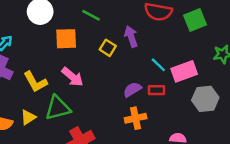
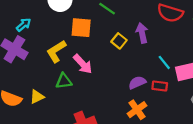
yellow L-shape: (35, 82) -> (56, 51), moved, turned 80
green triangle: (58, 108) -> (64, 81), moved, size x0.7
orange cross: (136, 118) -> (137, 110), turned -30

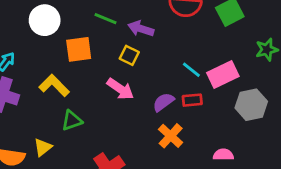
purple arrow: (142, 33) -> (141, 29), moved, turned -48
yellow L-shape: (56, 51) -> (54, 86), turned 90
pink arrow: (83, 64) -> (120, 89), moved

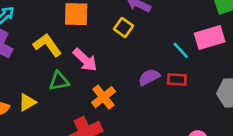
pink rectangle: (223, 75) -> (210, 38), moved
pink arrow: (120, 89) -> (85, 60), moved
orange cross: (171, 136) -> (104, 97), moved

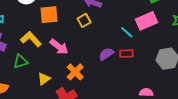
yellow square: (124, 27) -> (84, 20), turned 32
green triangle: (59, 81) -> (21, 61), moved
yellow triangle: (27, 102) -> (44, 79), moved

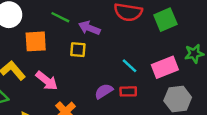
yellow square: (84, 20) -> (78, 50), turned 32
pink rectangle: (147, 21) -> (165, 67), moved

